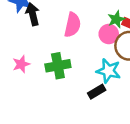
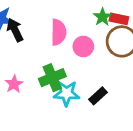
pink circle: (109, 34) -> (83, 47), moved
cyan star: (108, 71) -> (67, 93), moved

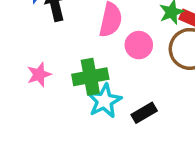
cyan star: (67, 93) -> (104, 101), turned 30

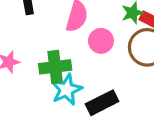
black rectangle: (144, 113) -> (102, 103), size x1.4

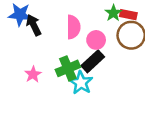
black rectangle: (102, 103) -> (93, 61), moved

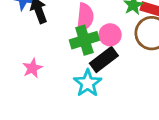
green cross: (68, 68) -> (84, 40), moved

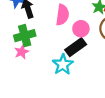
green cross: (84, 40) -> (25, 36), moved

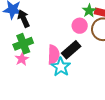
pink semicircle: (62, 15) -> (54, 55), moved
pink circle: (81, 29) -> (80, 26), moved

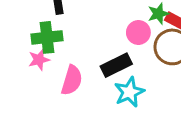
pink semicircle: (54, 55) -> (72, 80), moved
cyan star: (61, 67) -> (129, 92), moved

